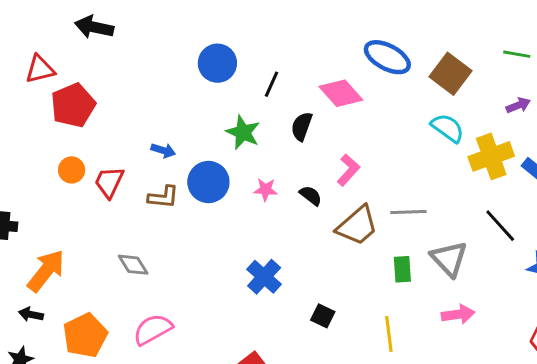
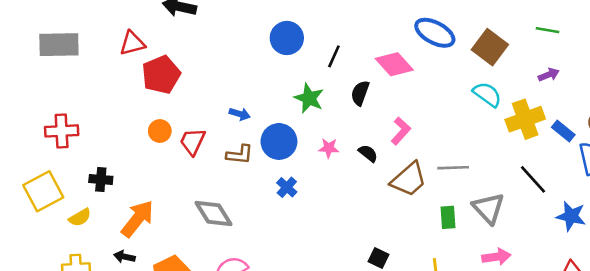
gray diamond: (133, 265) -> (213, 214), size x1.4
blue cross: (264, 277) -> (287, 187), moved, size x0.7

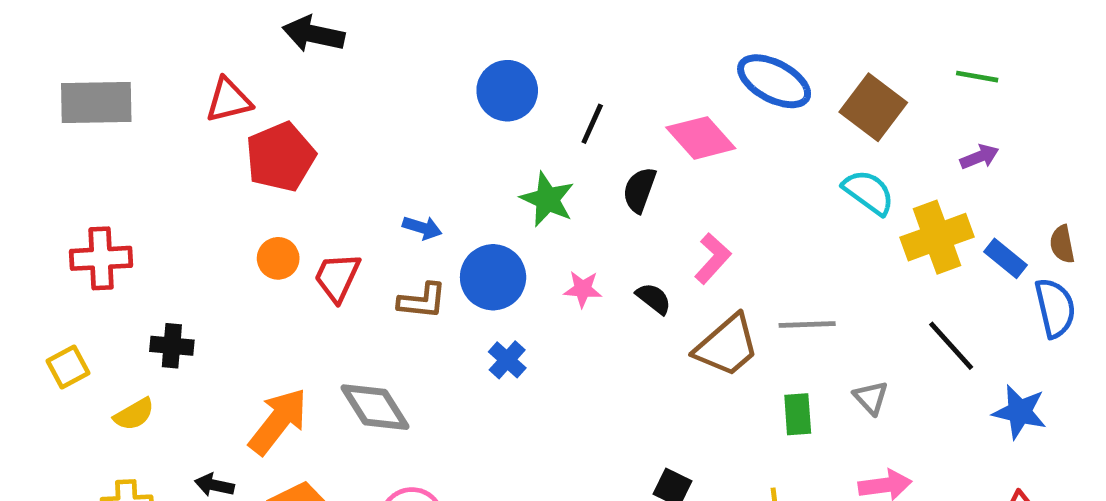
yellow square: (43, 191) -> (68, 367), size x0.6
gray triangle: (489, 208) -> (871, 398), size x0.6
orange arrow: (138, 219) -> (278, 421), moved

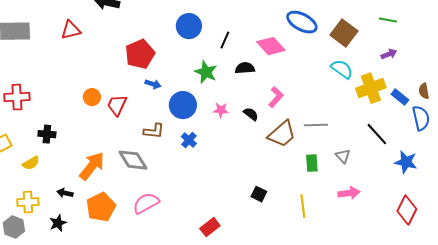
red pentagon: (281, 157) -> (140, 54), moved
black semicircle: (639, 190) -> (245, 68), turned 66
brown L-shape: (422, 301) -> (154, 131), moved

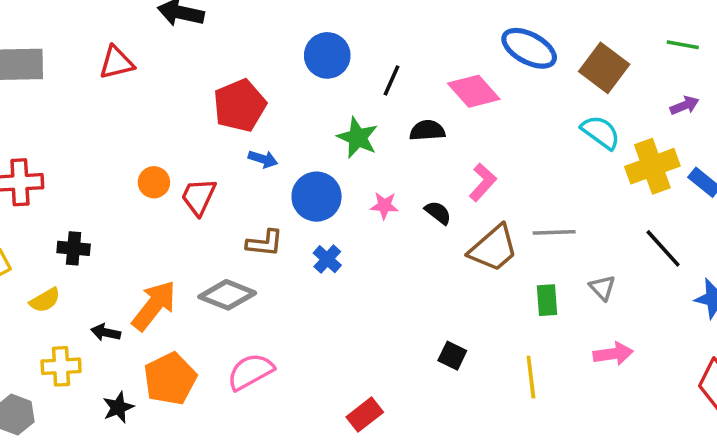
gray diamond: (133, 160) -> (227, 295), turned -36
black arrow: (65, 193) -> (106, 332), moved
yellow cross: (28, 202) -> (61, 366), moved
black star: (58, 223) -> (118, 407), moved

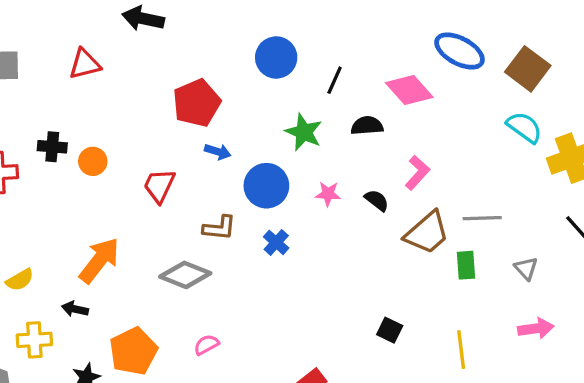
orange circle: (154, 182) -> (93, 161), moved
black cross: (74, 248) -> (52, 147), moved
green rectangle: (547, 300) -> (466, 265), moved
orange arrow: (154, 306) -> (99, 260), moved
pink semicircle: (250, 372) -> (206, 345), size x0.6

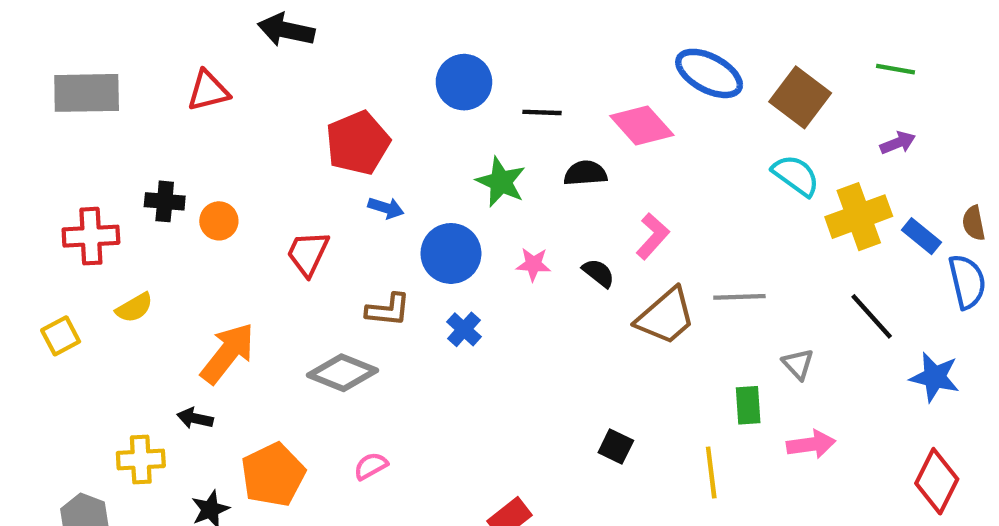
black line: (335, 80) -> (542, 112), turned 68
green rectangle: (466, 265) -> (748, 405), moved
yellow semicircle: (20, 280) -> (134, 308), moved

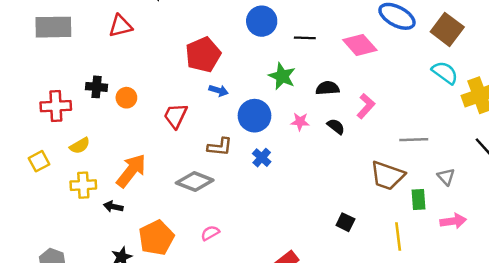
black semicircle: (585, 173) -> (328, 88), moved
brown trapezoid: (666, 316) -> (387, 176), moved, turned 60
yellow cross: (141, 460) -> (83, 185), moved

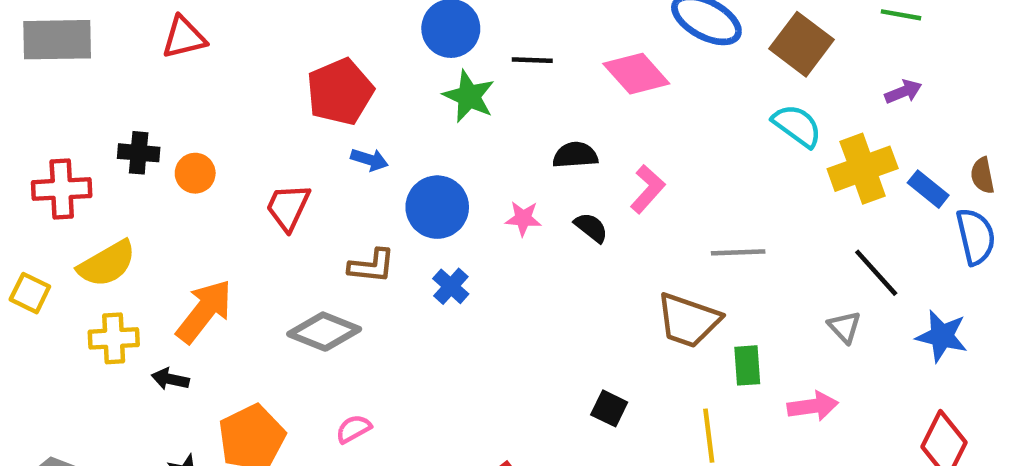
green star: (282, 76) -> (469, 96), moved
yellow semicircle: (80, 146) -> (107, 264), size x1.5
yellow square: (39, 161) -> (30, 293), turned -36
gray triangle: (446, 177) -> (844, 327), moved

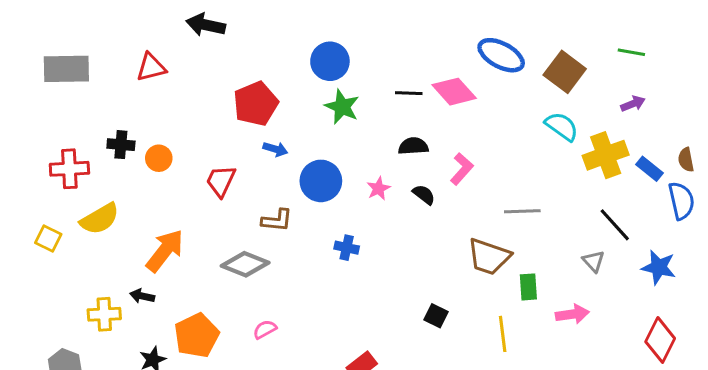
black line: (532, 60) -> (409, 93), moved
pink star: (523, 218) -> (378, 189), turned -30
blue cross: (451, 286) -> (347, 248), moved, turned -30
yellow cross: (114, 338) -> (104, 314), moved

